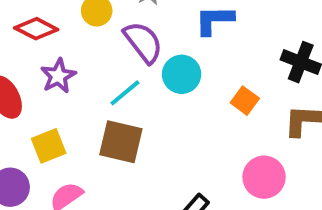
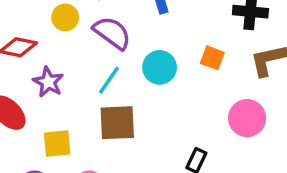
cyan circle: (182, 74) -> (160, 67), moved
yellow square: (49, 146) -> (57, 144), turned 32

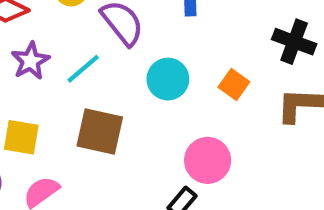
cyan line: (109, 80) -> (83, 69), moved
pink circle: (247, 118) -> (208, 160), moved

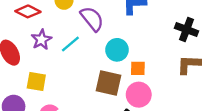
orange square: (234, 84) -> (138, 68), moved, turned -35
brown square: (100, 132) -> (108, 83), moved

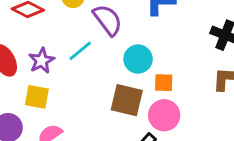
purple star: (41, 40) -> (41, 61), moved

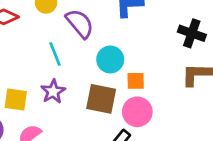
cyan line: (80, 51) -> (55, 54), turned -70
purple star: (41, 61) -> (53, 92), moved

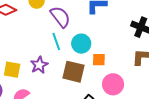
cyan line: (55, 54) -> (56, 41), moved
pink circle: (137, 112) -> (113, 84), moved

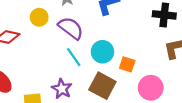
orange square: (99, 60) -> (127, 64), turned 32
brown square: (74, 72) -> (102, 86), turned 30

